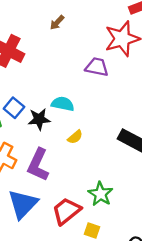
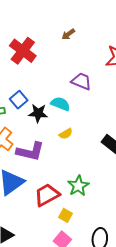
purple trapezoid: (97, 67) -> (81, 81), moved
purple L-shape: (38, 165) -> (30, 151), turned -112

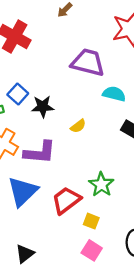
purple trapezoid: (81, 81) -> (88, 62), size x1.4
cyan semicircle: (60, 104) -> (114, 94), moved

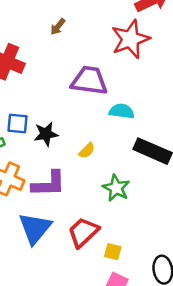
blue square: (18, 94) -> (18, 123), turned -30
green star: (101, 184) -> (116, 188), moved

